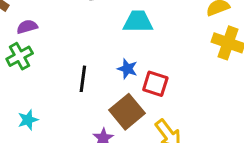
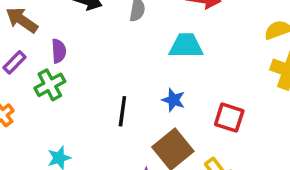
purple semicircle: (27, 27) -> (59, 51), turned 102
red square: (155, 84) -> (229, 118), moved

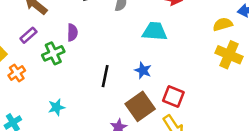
purple semicircle: (59, 51) -> (72, 32), moved
red square: (229, 118) -> (173, 97), moved

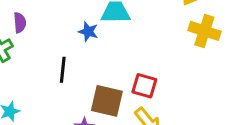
blue star: (143, 70) -> (88, 32), moved
brown square: (140, 106) -> (107, 101), turned -36

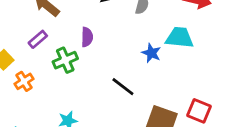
black line: (63, 70) -> (123, 87), turned -65

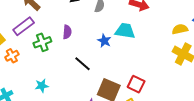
purple semicircle: (87, 37) -> (67, 32), moved
purple rectangle: (38, 39) -> (24, 26), size x1.5

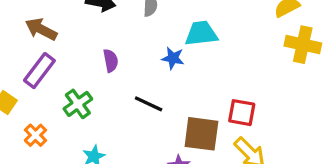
green cross: (42, 42) -> (78, 104), moved
orange cross: (12, 56) -> (35, 135), moved

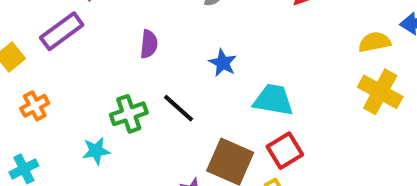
cyan trapezoid: (201, 33) -> (273, 100), moved
green cross: (78, 104) -> (129, 114), moved
red square: (242, 113) -> (285, 151), turned 32

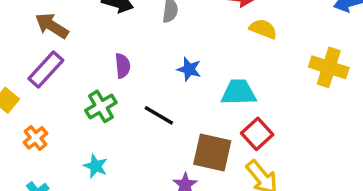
yellow semicircle: (375, 42) -> (263, 29), moved, turned 44
green cross: (129, 114) -> (101, 106), moved
cyan star: (96, 151) -> (96, 166), turned -30

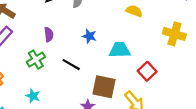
red square: (257, 134) -> (147, 71), moved

